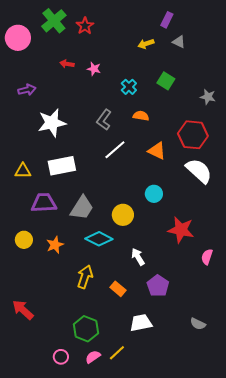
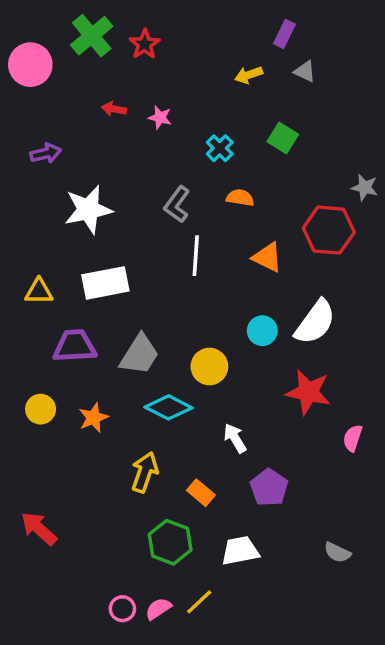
gray star: (208, 97) -> (365, 187), moved
white line: (115, 150) -> (196, 256), turned -45
white semicircle: (199, 171) -> (315, 322), moved, turned 84
green hexagon: (86, 329) -> (170, 542), moved
pink circle: (61, 357) -> (122, 609), moved

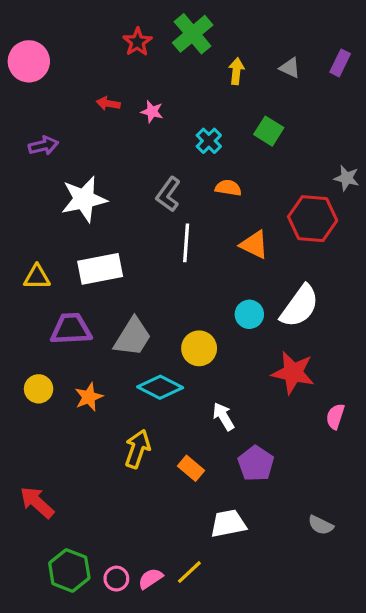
purple rectangle: (284, 34) -> (340, 63), moved
green cross: (92, 36) -> (193, 34), moved
yellow arrow: (249, 75) -> (236, 71), turned 115
green hexagon: (170, 542) -> (69, 570), moved

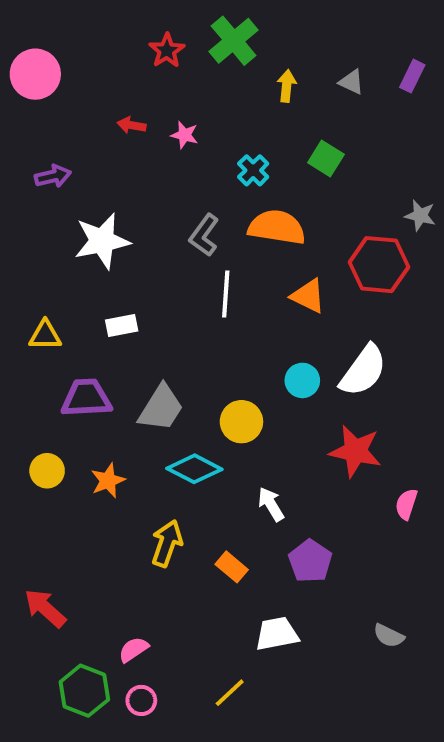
orange semicircle: (228, 188) -> (277, 227), size x1.8
white rectangle: (100, 269) -> (122, 325), size x0.6
pink semicircle: (150, 579) -> (133, 649), moved

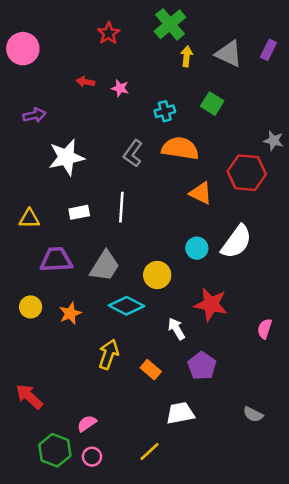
green cross: (234, 41) -> (170, 24), moved
gray triangle: (351, 82) -> (229, 54), size x1.6
cyan cross: (253, 170) -> (165, 111), turned 30
white line: (226, 294) -> (121, 207), moved
red star: (355, 451) -> (211, 304), moved

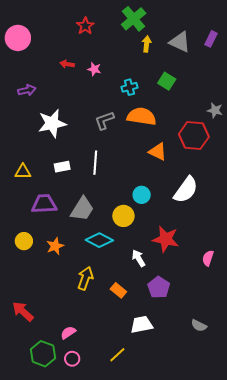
gray L-shape: (133, 153) -> (104, 120), turned 35
cyan circle: (197, 248) -> (142, 195), moved

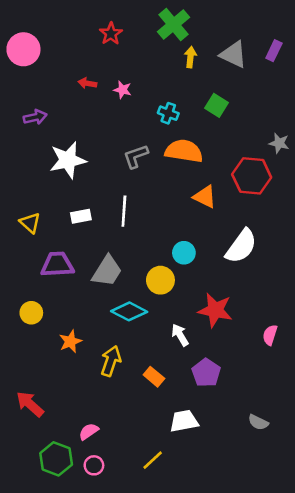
cyan cross: (129, 87) -> (168, 113), turned 35
yellow triangle: (23, 172) -> (30, 223), turned 42
orange star: (55, 246) -> (70, 341), moved

